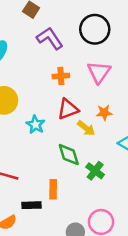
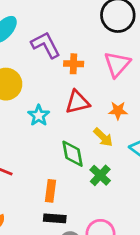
purple L-shape: (50, 38) -> (46, 45), moved
yellow arrow: (86, 128) -> (103, 137), moved
black rectangle: (31, 205) -> (55, 218), moved

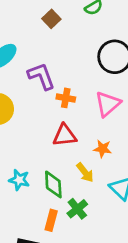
cyan star: (39, 115) -> (19, 180), moved, turned -30
orange rectangle: (50, 191) -> (51, 220), moved

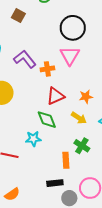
pink triangle: (108, 104) -> (70, 56), moved
green diamond: (53, 184) -> (47, 120), moved

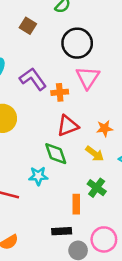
black circle: (73, 28) -> (77, 43), moved

